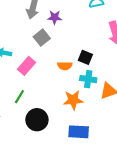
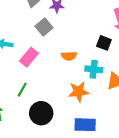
black square: (85, 57) -> (104, 43), moved

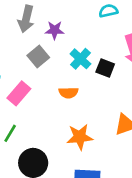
black square: (104, 43) -> (105, 68), moved
cyan cross: (94, 69) -> (80, 59), moved, turned 35

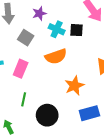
purple star: (55, 30) -> (39, 13), moved
orange semicircle: (68, 93) -> (56, 56), size x1.5

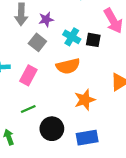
purple star: (39, 13) -> (46, 19), moved
green line: (24, 99) -> (28, 109), turned 48
blue rectangle: (89, 113) -> (87, 138), moved

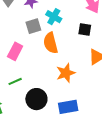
black square: (93, 40) -> (85, 30), moved
gray square: (37, 42) -> (33, 26), moved, turned 35
orange semicircle: (68, 66) -> (51, 43), turned 90

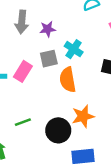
pink rectangle: (15, 51) -> (23, 71), moved
black circle: (36, 99) -> (58, 130), moved

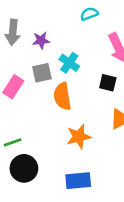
black circle: (58, 130) -> (24, 168), moved

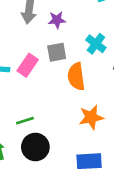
cyan cross: (69, 63) -> (96, 44), moved

